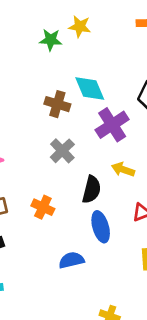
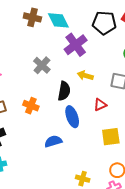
brown cross: (57, 104) -> (32, 17), moved

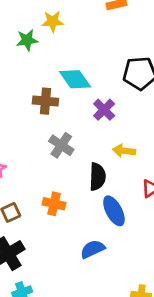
brown cross: (32, 17) -> (45, 101), moved
purple cross: (76, 45) -> (104, 110), size x0.7

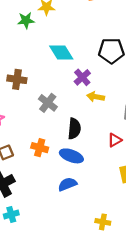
brown cross: (45, 101) -> (17, 79), moved
yellow arrow: (124, 151) -> (96, 97), moved
blue ellipse: (114, 211) -> (71, 156), moved, turned -45

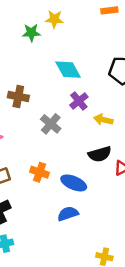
purple cross: (82, 77) -> (79, 101), moved
black semicircle: (74, 129) -> (100, 154), moved, turned 66

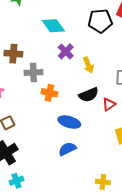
yellow arrow: (103, 120) -> (88, 65), turned -119
gray cross: (51, 124) -> (33, 73), moved, turned -36
orange cross: (40, 172) -> (49, 93), moved

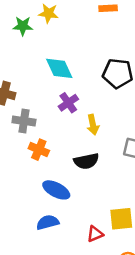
red triangle: (109, 104) -> (95, 234), moved

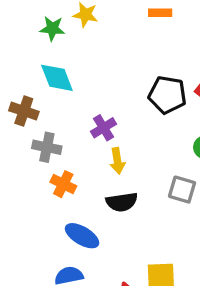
cyan diamond: (59, 68) -> (57, 78), moved
yellow arrow: (93, 125) -> (117, 161), moved

